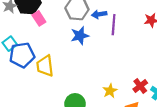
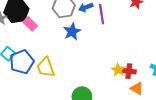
red cross: (140, 86) -> (129, 71), moved, turned -32
yellow star: (110, 91) -> (118, 70), moved

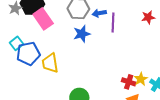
pink rectangle: (30, 24) -> (43, 19), size x1.5
yellow star: (118, 70) -> (141, 79), moved

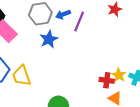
purple line: (113, 22) -> (79, 22), turned 30

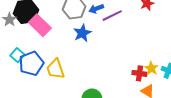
purple line: (79, 22) -> (112, 16), turned 42

